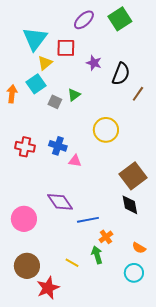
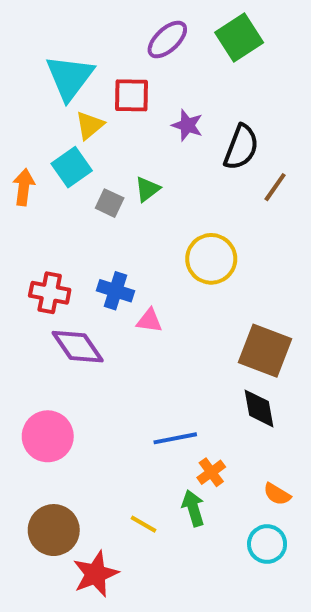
brown square: (133, 176) -> (265, 351), turned -32
purple diamond: (60, 202) -> (78, 347), moved

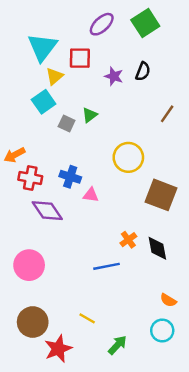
black semicircle: (241, 147) -> (143, 71), moved, size x0.7
orange arrow: (24, 187) -> (15, 155), moved, turned -125
brown square: (265, 351) -> (161, 195), moved
orange cross: (211, 472) -> (128, 240), moved
green arrow: (193, 508) -> (117, 345), moved, turned 60

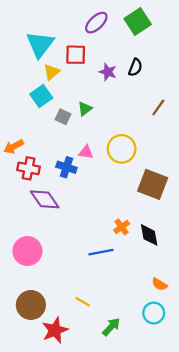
pink triangle: (91, 195) -> (86, 152), moved

